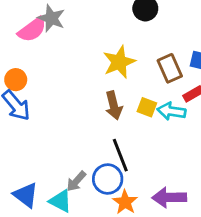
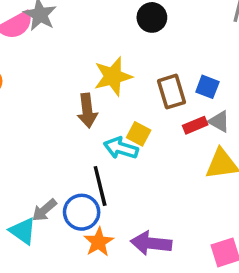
brown arrow: (114, 105) -> (87, 111), moved
cyan arrow: (171, 111) -> (121, 148), moved

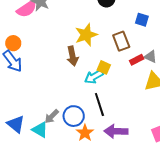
blue square: (207, 87) -> (142, 20), moved
cyan arrow: (121, 148) -> (94, 77), turned -42
black line: (100, 186) -> (99, 105), moved

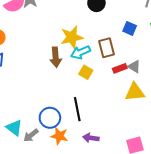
cyan arrow: (94, 77) -> (81, 52), moved
gray arrow: (52, 116) -> (31, 135), moved
purple arrow: (116, 131) -> (91, 138), size x0.7
orange star: (85, 133) -> (59, 136), turned -30

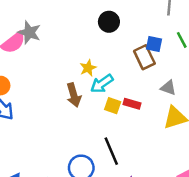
yellow star: (72, 37) -> (88, 68), size x0.6
brown rectangle: (106, 48) -> (144, 57), moved
red rectangle: (120, 68) -> (132, 104), moved, turned 48

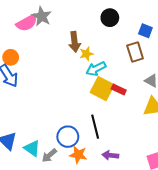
blue square: (154, 44) -> (145, 31), moved
brown arrow: (74, 95) -> (75, 42), moved
yellow square: (113, 106) -> (102, 89), size x1.6

